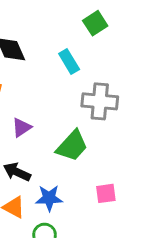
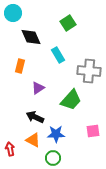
green square: (95, 23) -> (68, 23), moved
cyan rectangle: (69, 61) -> (58, 55), moved

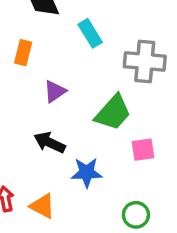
pink square: (93, 131) -> (143, 150), moved
orange triangle: (33, 140) -> (43, 206), moved
green circle: (53, 158) -> (136, 215), moved

